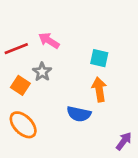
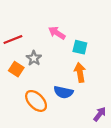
pink arrow: (49, 40) -> (57, 33), moved
orange ellipse: (23, 125) -> (36, 101), moved

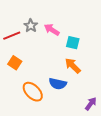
gray star: (34, 58) -> (31, 26), moved
orange arrow: (80, 72) -> (73, 66), turned -36

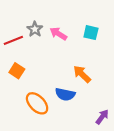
cyan square: (73, 43) -> (91, 33), moved

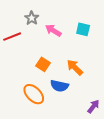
gray star: (35, 29) -> (32, 18), moved
orange square: (17, 71) -> (43, 64), moved

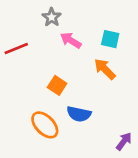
gray star: (32, 18) -> (52, 17), moved
orange arrow: (75, 67) -> (105, 69), moved

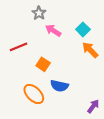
cyan square: (110, 39) -> (83, 29), turned 32
red line: (16, 49) -> (18, 47), moved
orange arrow: (105, 69) -> (90, 50), moved

